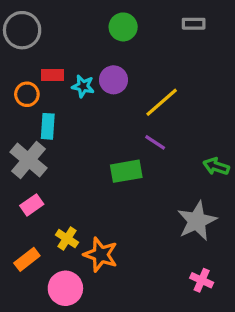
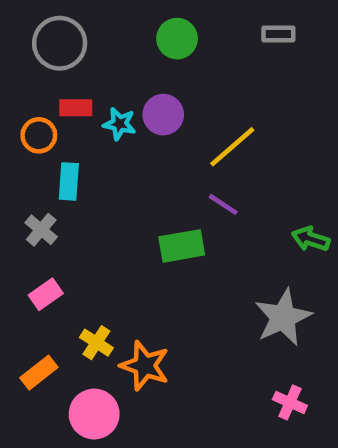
gray circle: (22, 30) -> (60, 43), moved
gray cross: (29, 160) -> (41, 230), size x0.6

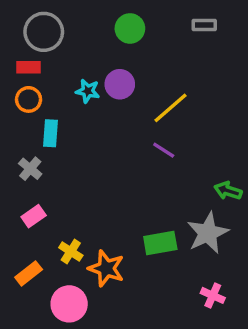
red rectangle: (76, 108) -> (29, 67), moved
green arrow: (311, 239) -> (228, 191), moved
green rectangle: (182, 246) -> (160, 243), moved

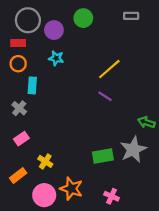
purple circle: (120, 84) -> (54, 30), moved
orange star: (106, 268) -> (71, 189), moved
pink cross: (213, 295) -> (112, 196), moved

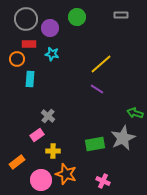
red rectangle: (18, 43) -> (29, 44), moved
gray cross: (19, 108) -> (48, 116), moved
pink rectangle: (21, 139) -> (37, 135), moved
yellow cross: (45, 161) -> (53, 151), moved, turned -32

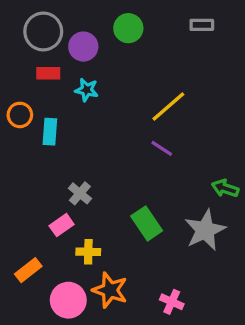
orange circle: (17, 59) -> (20, 115), moved
green rectangle: (95, 144) -> (147, 223), moved, turned 66

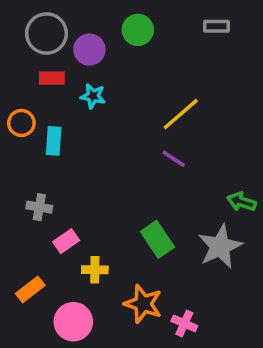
gray cross: (80, 193) -> (39, 207), moved, turned -30
orange star: (110, 290) -> (143, 304), moved

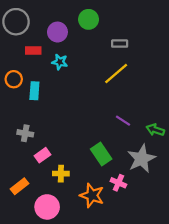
gray rectangle: (217, 26) -> (120, 44), moved
gray circle: (46, 33) -> (16, 22), moved
purple line: (174, 159) -> (123, 121), moved
pink cross: (184, 323) -> (118, 183), moved

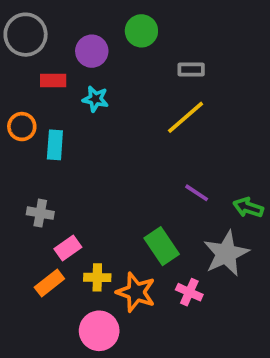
orange rectangle: (19, 186) -> (49, 283), moved
orange star: (92, 195) -> (136, 292), moved
pink circle: (47, 207) -> (99, 331), moved

